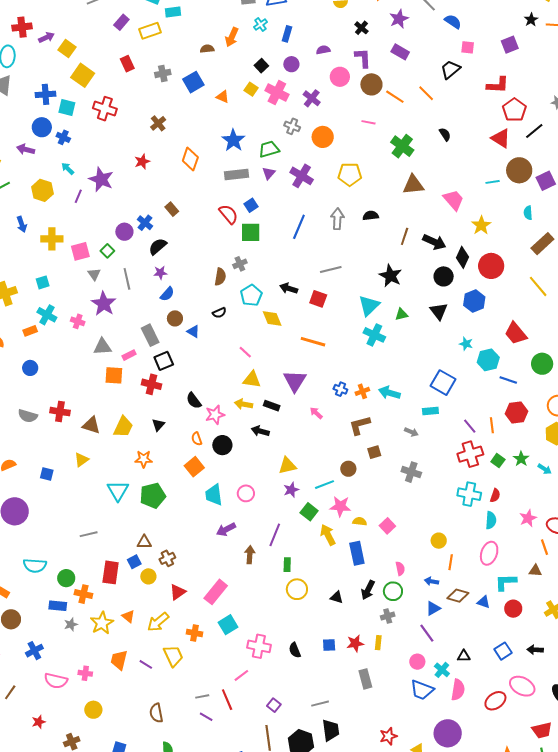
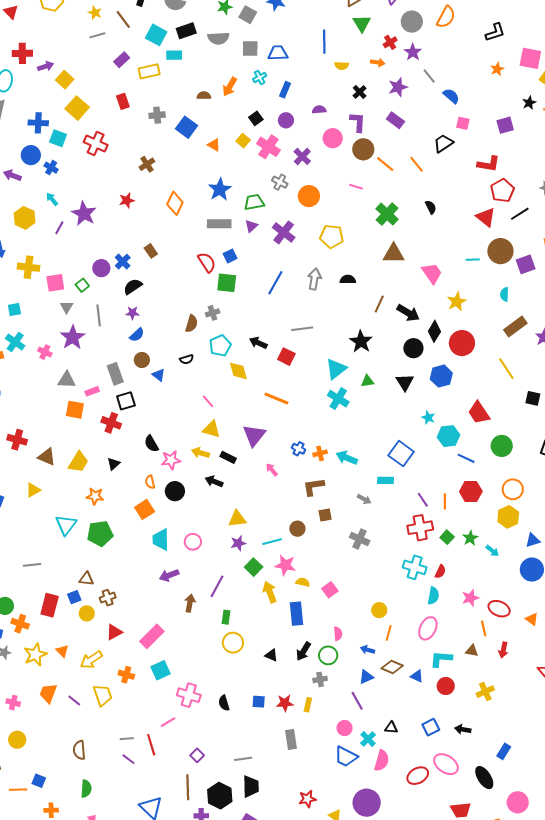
blue square: (193, 82) -> (187, 127), turned -30

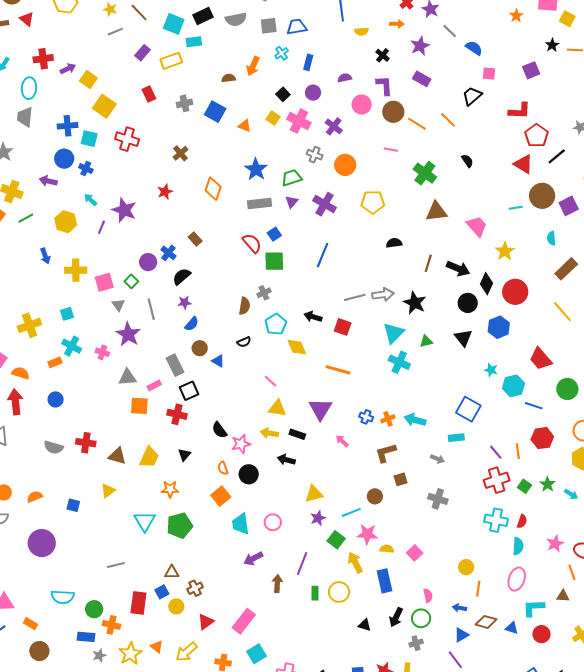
gray arrow: (314, 279) -> (383, 295), moved, turned 80
yellow circle: (233, 643) -> (339, 592), moved

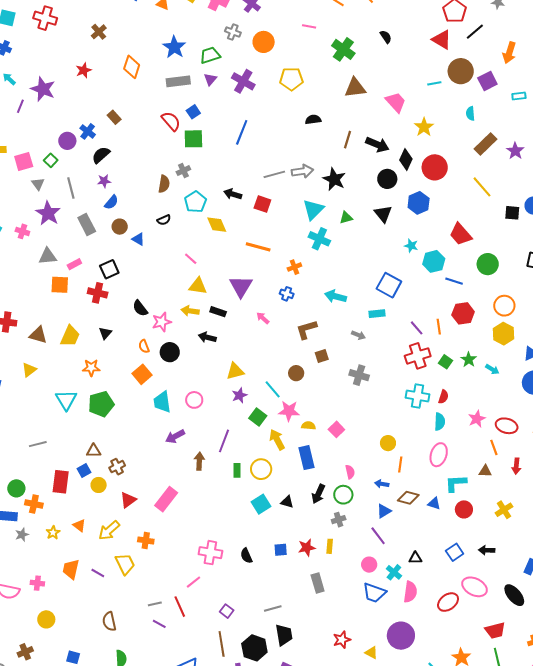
gray rectangle: (175, 365) -> (87, 224), moved
orange cross: (388, 419) -> (294, 267), moved
cyan line: (351, 512) -> (273, 389), turned 72
yellow star: (130, 654) -> (53, 533), size x0.6
cyan square: (256, 654) -> (261, 504), moved

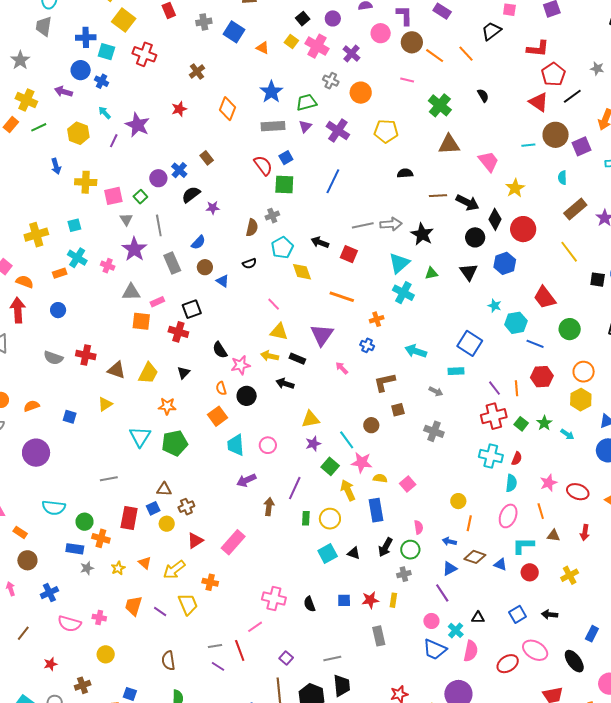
brown line: (347, 140) -> (438, 196), turned 66
purple star: (104, 181) -> (213, 208), moved
orange line: (494, 447) -> (541, 511), moved

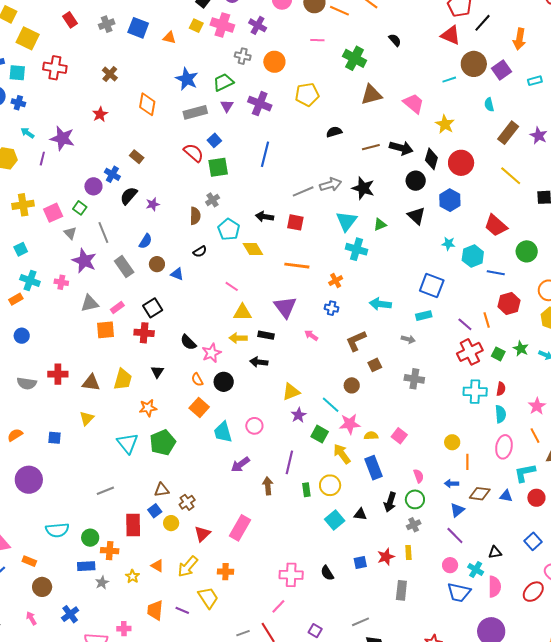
gray rectangle: (379, 636) -> (401, 590), turned 30

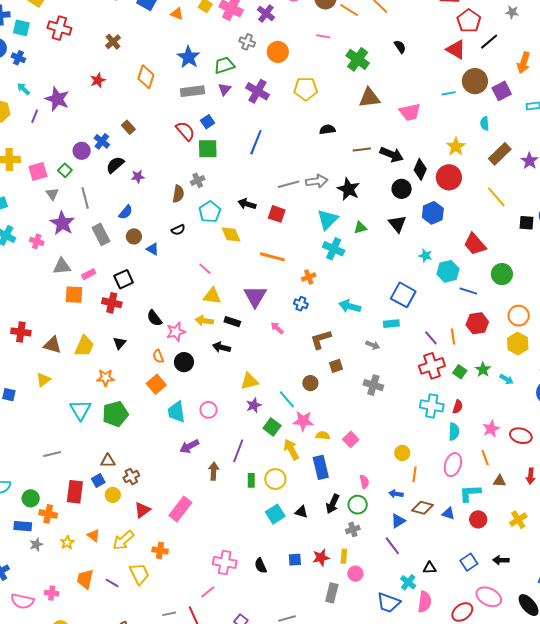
pink trapezoid: (414, 103) -> (410, 112), turned 120
yellow star: (445, 124) -> (456, 147), moved
pink circle: (450, 565) -> (355, 574), moved

